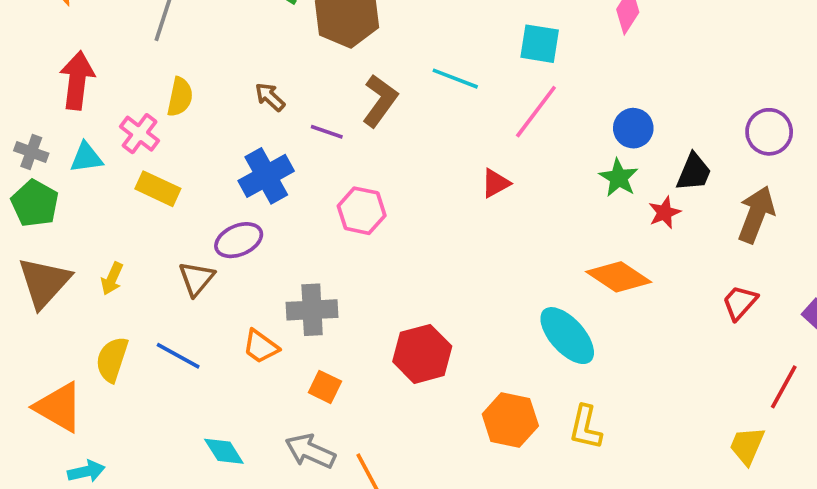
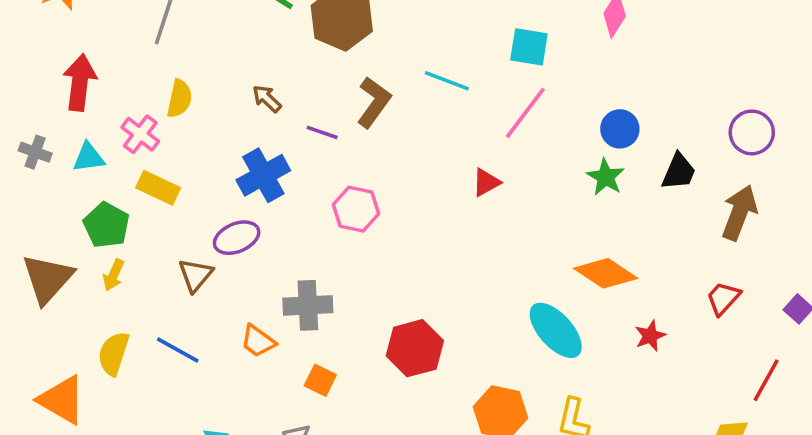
green pentagon: (35, 203) -> (106, 225), moved
red star: (664, 213) -> (650, 336), moved

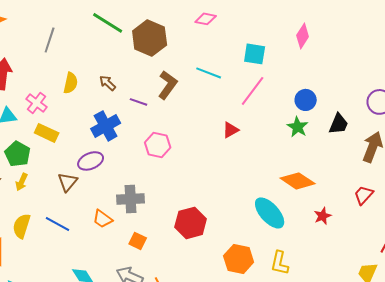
yellow semicircle: (180, 99) -> (71, 83), moved

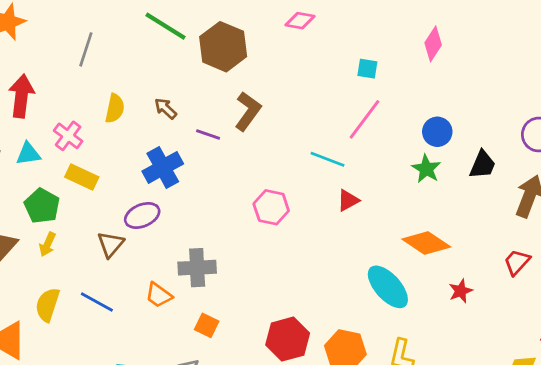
cyan square: (255, 54) -> (367, 69), size x0.7
cyan line: (209, 73) -> (327, 159), moved
red triangle: (231, 130) -> (348, 200), moved
pink hexagon: (158, 145) -> (271, 207), moved
red hexagon: (191, 223) -> (288, 339), moved

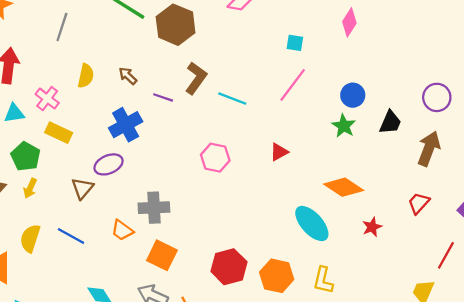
cyan line: (327, 159) -> (232, 99), moved
orange square: (207, 325) -> (162, 255), size x1.5

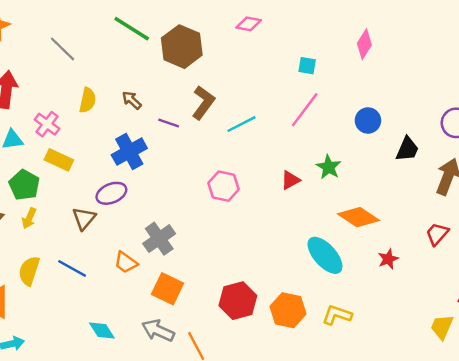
gray line: (62, 27) -> (63, 49), turned -64
cyan line: (232, 99) -> (241, 124), turned -48
green star: (344, 126) -> (329, 167), moved
gray cross: (154, 208) -> (159, 239), turned -32
yellow L-shape: (323, 280) -> (337, 315), turned 96

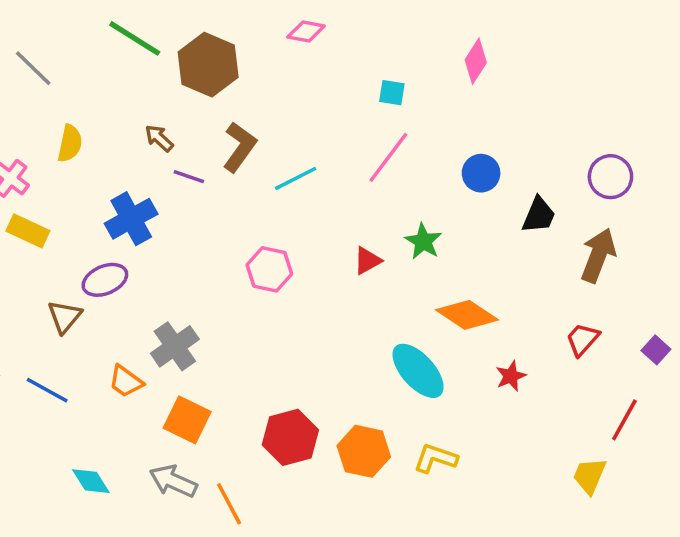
brown arrow: (132, 100) -> (159, 138), moved

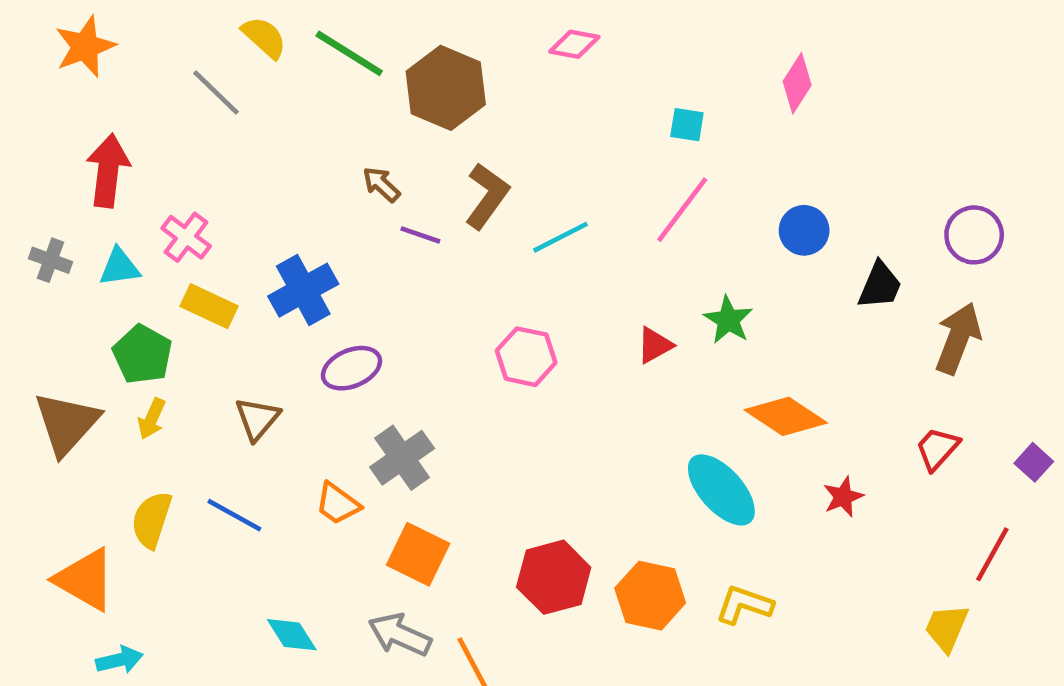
yellow semicircle: (70, 143) -> (264, 37), moved, turned -60
blue cross: (131, 219) -> (303, 290), moved
purple ellipse: (105, 280) -> (351, 368), moved

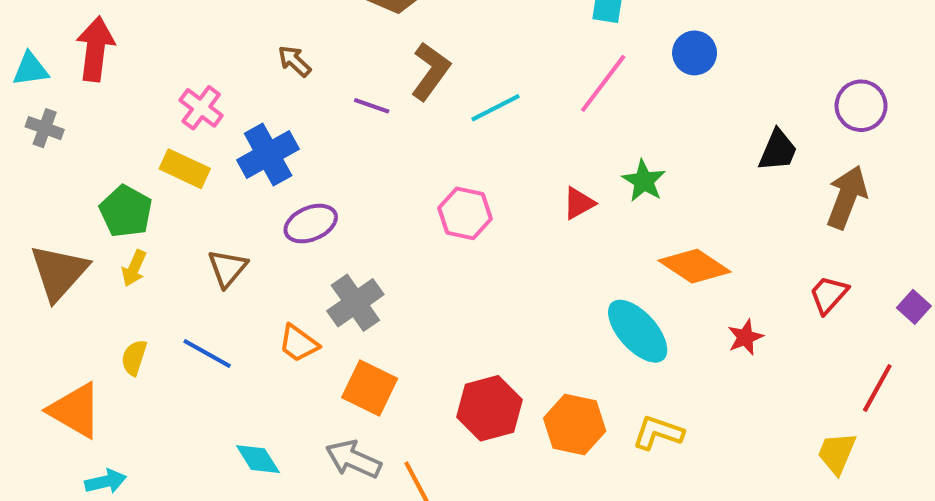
brown arrow: (381, 184) -> (294, 61), moved
blue circle: (804, 230) -> (695, 53), moved
pink cross: (186, 237) -> (201, 108), moved
cyan triangle: (119, 267) -> (30, 69), moved
yellow semicircle: (152, 520) -> (134, 358), size x0.7

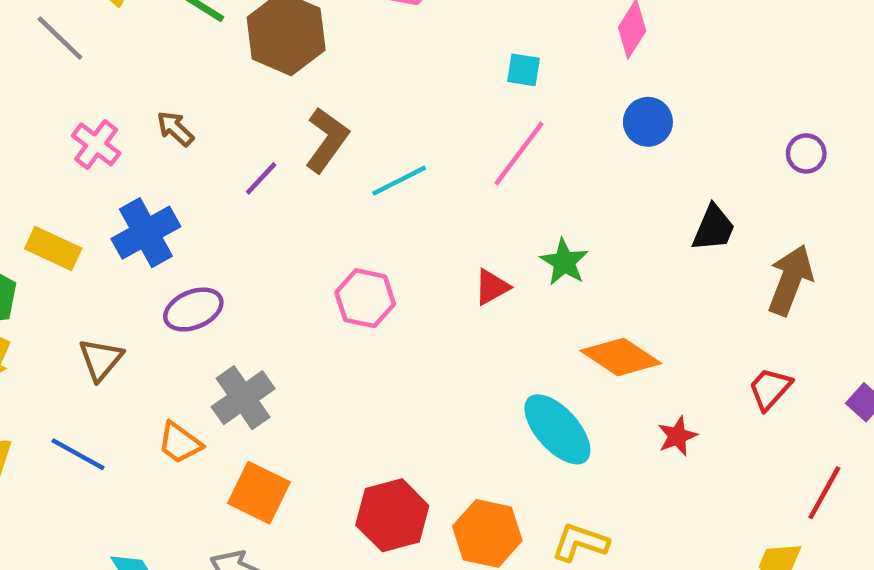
blue circle: (695, 53) -> (648, 122), moved
purple line: (372, 106) -> (261, 178), turned -66
purple circle: (861, 106) -> (806, 153), moved, size x0.7
pink cross: (201, 108) -> (96, 144), moved

